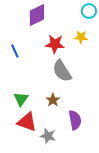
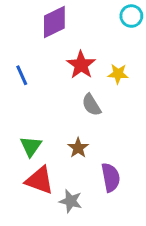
yellow star: (81, 37) -> (118, 74), moved
red star: (55, 44) -> (81, 65), turned 30
gray semicircle: (62, 71) -> (91, 105), size x0.7

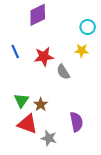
cyan circle: (131, 16) -> (88, 27), moved
red star: (81, 65) -> (44, 57), moved, turned 30
brown star: (78, 148) -> (41, 105), moved

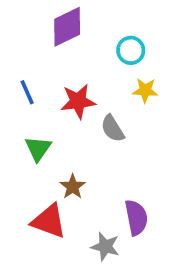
cyan circle: (88, 27) -> (131, 50), moved
green triangle: (21, 100) -> (38, 148), moved
gray star: (49, 138) -> (105, 247), moved

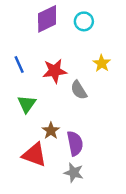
cyan circle: (131, 50) -> (84, 21), moved
yellow star: (145, 90) -> (102, 63), turned 30
purple semicircle: (136, 218) -> (75, 143), moved

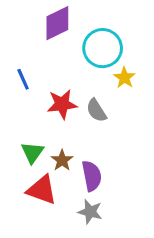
cyan circle: (84, 21) -> (103, 48), moved, size x1.6
red star: (55, 71) -> (62, 104), moved
green triangle: (27, 104) -> (32, 153), moved

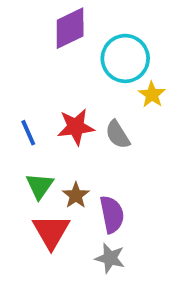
blue line: (23, 79) -> (28, 133), moved
red triangle: (42, 190) -> (51, 232), turned 40

